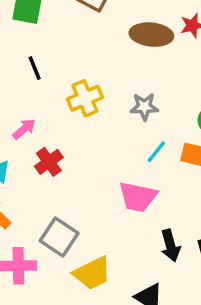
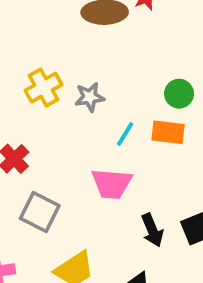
gray star: (144, 107) -> (90, 97), moved
gray square: (59, 237) -> (40, 212), moved

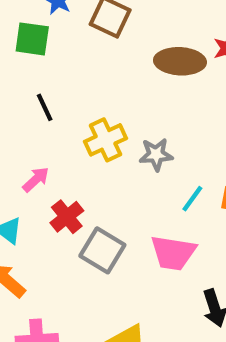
gray square: (40, 212) -> (102, 250), moved

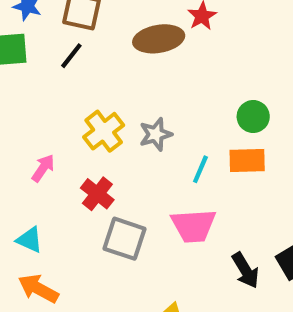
black line: (45, 107) -> (71, 56), moved, turned 76
pink arrow: (36, 179) -> (43, 168), moved
red cross: (67, 217) -> (97, 194), moved

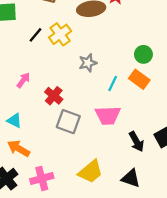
black line: (71, 56) -> (35, 35), moved
yellow cross: (104, 131) -> (60, 34), moved
orange rectangle: (247, 161) -> (139, 79), turned 36

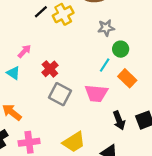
green circle: (143, 54) -> (121, 49), moved
gray star: (88, 63) -> (106, 28), moved
orange rectangle: (139, 79) -> (127, 78), moved
cyan triangle: (14, 121) -> (13, 73), moved

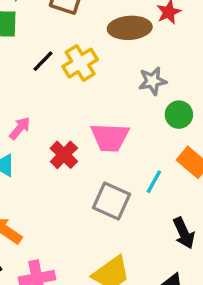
cyan line: (105, 65) -> (154, 182), moved
pink trapezoid: (96, 93) -> (110, 137), moved
gray square: (60, 94) -> (111, 201), moved

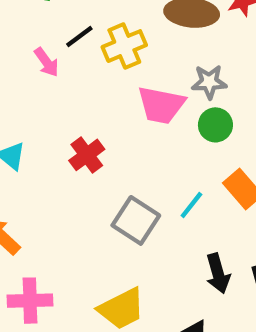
green circle: (179, 115) -> (215, 125), moved
pink arrow: (20, 128) -> (46, 62), moved, turned 95
pink trapezoid: (110, 137) -> (161, 105), moved

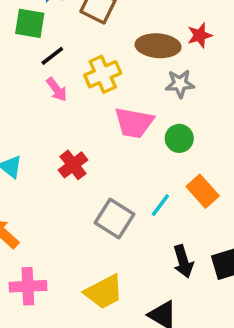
black line: (79, 37) -> (52, 56), moved
pink arrow: (46, 62) -> (57, 89), moved
gray star: (209, 82) -> (180, 84), moved

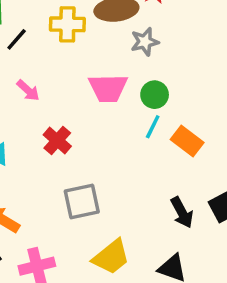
yellow cross: (103, 74) -> (67, 24), moved, turned 36
pink arrow: (57, 89) -> (28, 90), moved
cyan line: (160, 205) -> (153, 127), moved
gray square: (115, 219) -> (82, 202), moved, turned -33

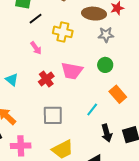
yellow cross: (67, 24) -> (63, 32), moved
pink trapezoid: (108, 88) -> (72, 71), moved
cyan line: (153, 127) -> (92, 109), moved

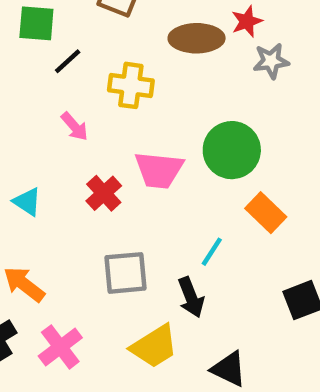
gray star: (106, 35) -> (271, 61), moved
green circle: (105, 65) -> (232, 150), size x1.6
black arrow: (107, 133) -> (191, 297), moved
pink cross: (21, 146) -> (60, 347), turned -30

